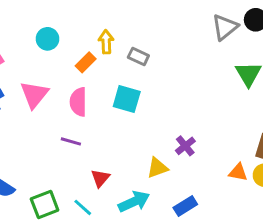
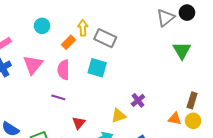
gray rectangle: (138, 56) -> (105, 38), size x1.5

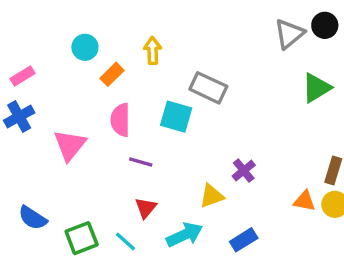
gray rectangle: (105, 38) -> (208, 88), moved
orange rectangle: (69, 42) -> (112, 74), moved
green triangle: (182, 50) -> (316, 88), turned 30
pink triangle: (33, 65) -> (70, 145), moved
purple line: (58, 97) -> (141, 162), moved

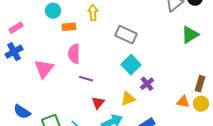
orange rectangle: (112, 74) -> (69, 27), turned 40
cyan square: (176, 117) -> (131, 65), moved, turned 30
red triangle: (146, 208) -> (98, 103), moved

